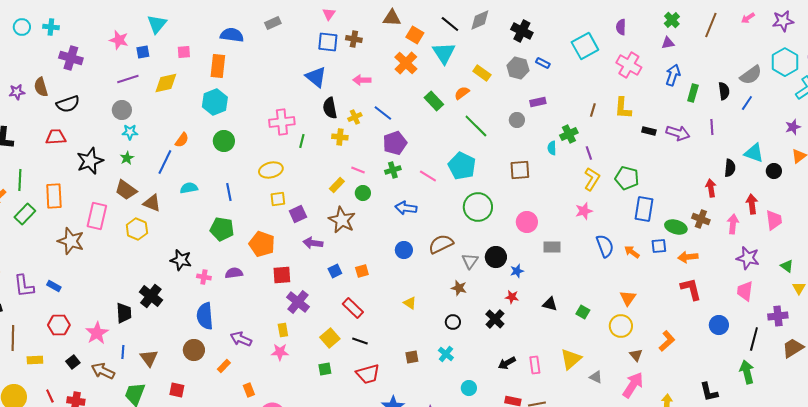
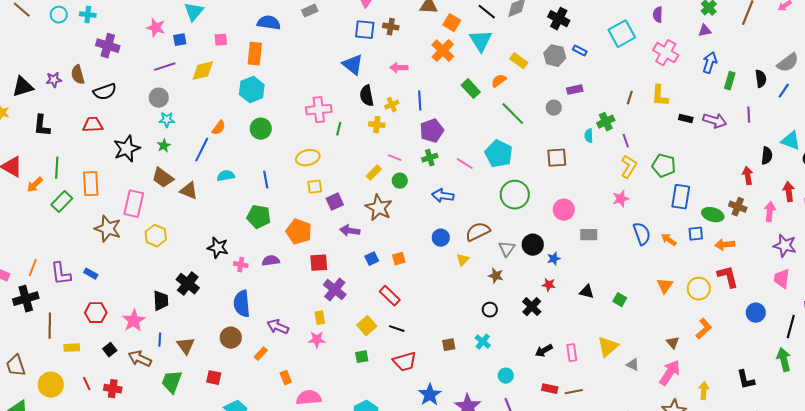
blue line: (383, 113) -> (420, 101), turned 48
yellow hexagon: (137, 229) -> (156, 236), moved
yellow triangle: (410, 303) -> (463, 260), moved, turned 40
yellow circle: (621, 326) -> (699, 289), moved

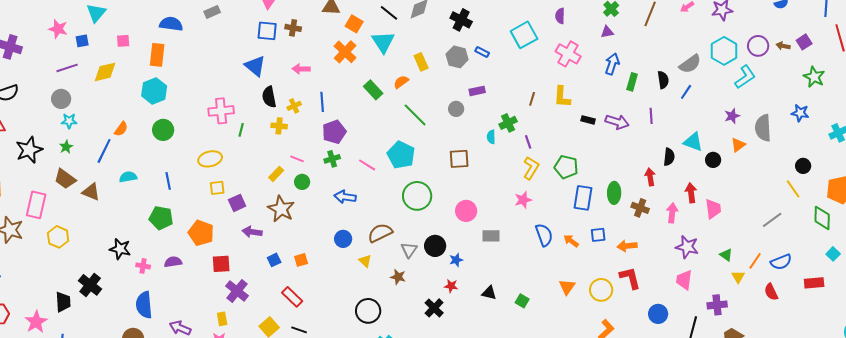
yellow rectangle: (519, 61) -> (421, 62), turned 30
green ellipse: (713, 215) -> (614, 193), moved, turned 75
yellow triangle: (463, 260) -> (365, 261), turned -32
black circle: (490, 310) -> (368, 311), moved, size x1.6

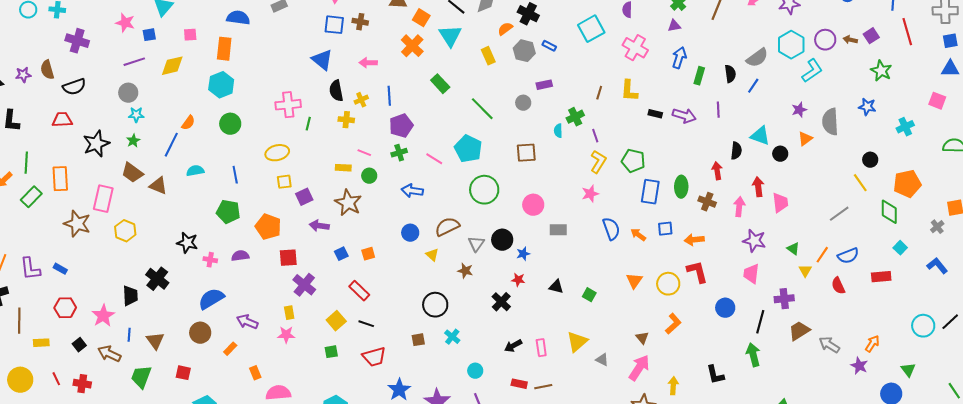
orange semicircle: (401, 82) -> (505, 29), moved
yellow rectangle: (276, 174) -> (343, 168), turned 49
blue semicircle: (144, 305) -> (211, 299), turned 64

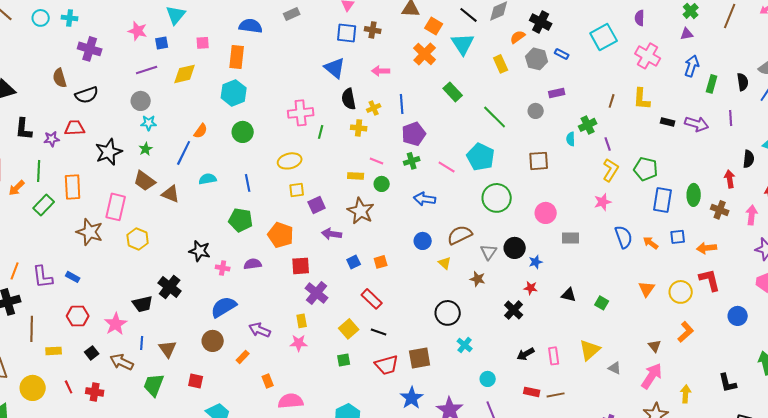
purple star: (23, 75) -> (52, 139), moved
black trapezoid: (130, 296) -> (143, 304), turned 80
brown square: (418, 340) -> (420, 358), moved, size x1.6

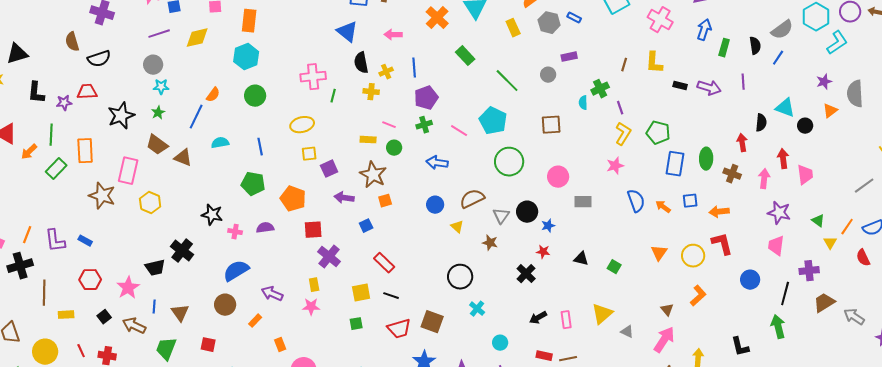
orange square: (381, 262) -> (385, 201), moved
yellow square: (349, 329) -> (361, 293), turned 30
brown square: (420, 358) -> (432, 322), turned 30

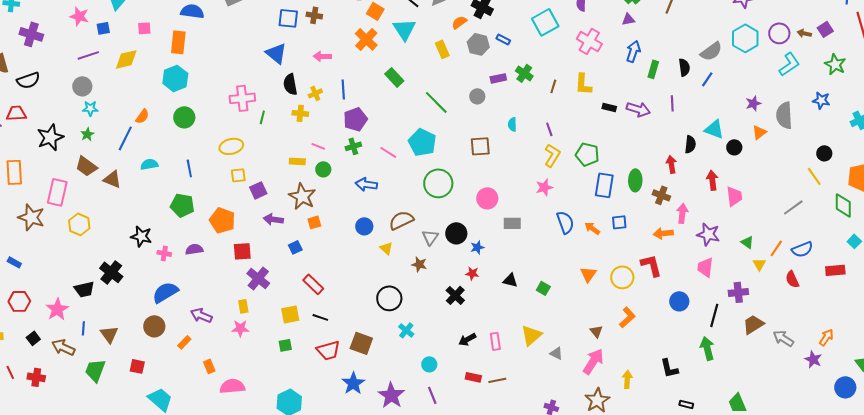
cyan L-shape: (837, 43) -> (789, 64), moved
green cross: (600, 89) -> (524, 73), moved, turned -30
pink arrow: (764, 179) -> (682, 213), moved
orange arrow: (719, 212) -> (663, 233), moved

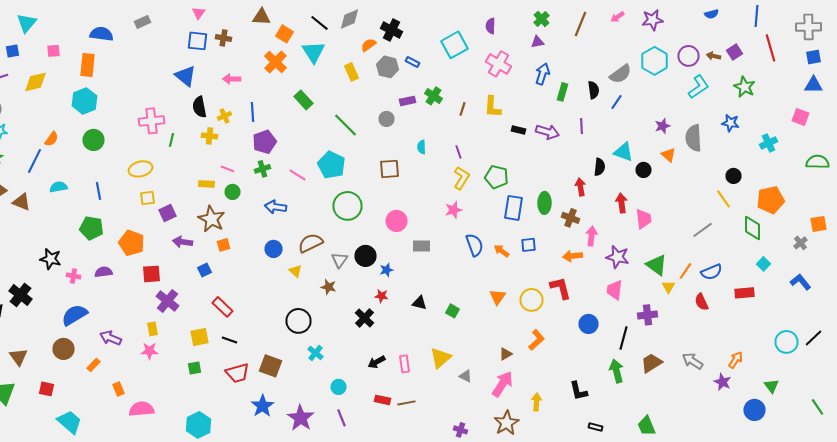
orange triangle: (759, 132) -> (668, 155), turned -42
green triangle: (747, 242) -> (656, 265), size x1.6
brown trapezoid: (753, 324) -> (652, 363), moved
brown triangle: (596, 331) -> (506, 354), turned 40

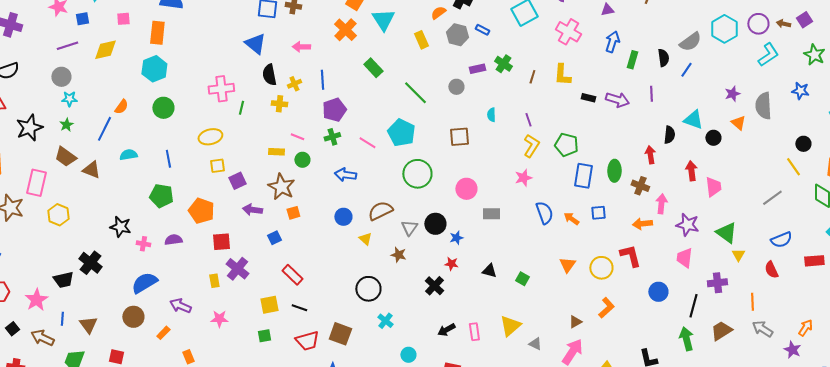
orange line: (686, 271) -> (752, 302), moved, turned -36
yellow rectangle: (152, 329) -> (214, 281), moved

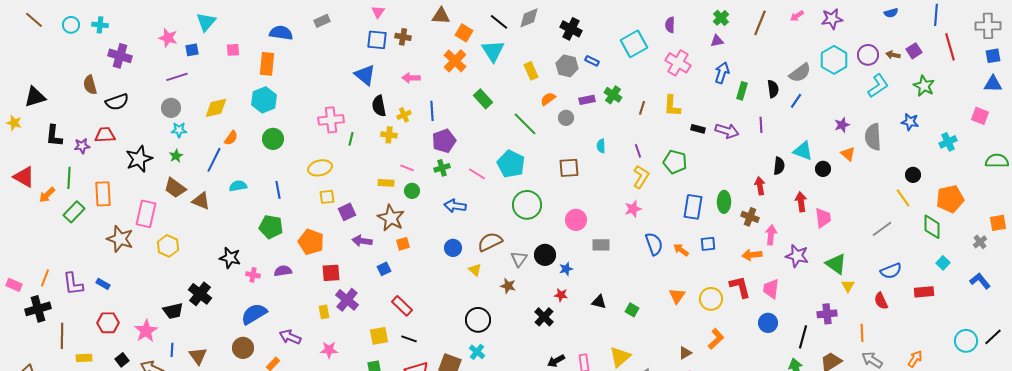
orange semicircle: (438, 13) -> (548, 99), moved
yellow diamond: (105, 50) -> (216, 108), moved
green pentagon: (566, 145) -> (675, 162), moved
pink trapezoid: (684, 258) -> (771, 289), moved
cyan cross: (385, 321) -> (477, 352), moved

